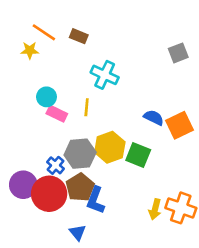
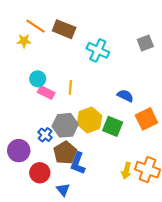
brown rectangle: (79, 36) -> (64, 29), size x1.5
cyan cross: (105, 75) -> (98, 50), moved
orange square: (180, 125) -> (146, 119), moved
red circle: (49, 194) -> (40, 173), moved, size x0.7

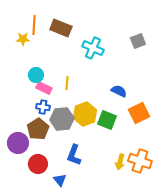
orange line: (36, 26) -> (34, 25), turned 60
blue cross: (45, 135) -> (43, 107), moved, turned -32
brown pentagon: (65, 153) -> (38, 129), moved

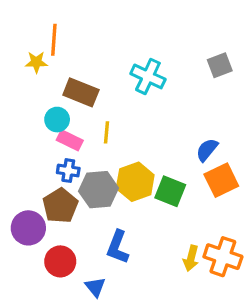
brown rectangle: (61, 28) -> (81, 92), moved
blue semicircle: (119, 91) -> (207, 150), moved, turned -77

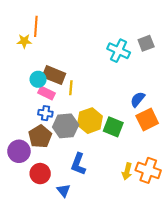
cyan cross: (148, 76) -> (119, 51), moved
brown rectangle: (81, 92) -> (54, 75), moved

